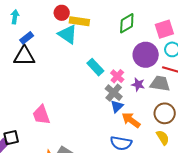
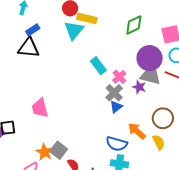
cyan triangle: (68, 34) -> (74, 30), turned 30
gray trapezoid: (160, 84) -> (150, 76), moved
orange arrow: (131, 120) -> (137, 131), moved

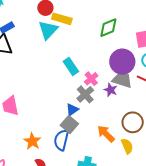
blue triangle: (116, 107) -> (72, 110), moved
blue semicircle: (117, 144) -> (61, 140), moved, turned 85
gray square: (59, 150) -> (69, 124), moved
orange star: (45, 152) -> (32, 141), moved

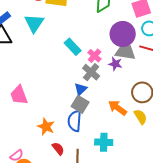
cyan triangle: (48, 30) -> (34, 23), moved

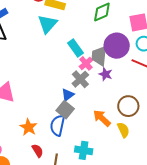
cyan triangle: (34, 23) -> (47, 24), moved
cyan rectangle: (73, 47) -> (76, 48), moved
gray trapezoid: (125, 52) -> (99, 56), moved, turned -100

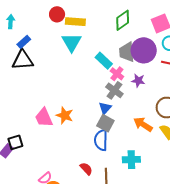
gray trapezoid: (99, 56) -> (127, 52), moved
orange star: (28, 127) -> (65, 115), moved

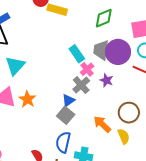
cyan triangle: (72, 42) -> (15, 66), moved
blue semicircle: (101, 140) -> (63, 142), moved

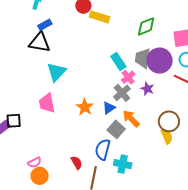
orange star: (27, 99) -> (85, 107), moved
gray square: (66, 115) -> (116, 129), moved
orange arrow: (102, 124) -> (131, 119), moved
yellow semicircle: (124, 136) -> (167, 136), moved

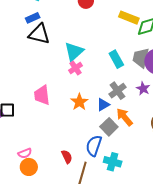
yellow rectangle: (100, 17) -> (129, 18), moved
blue rectangle: (45, 25) -> (33, 18), moved
cyan triangle: (56, 72) -> (74, 52), moved
pink cross: (128, 77) -> (75, 68), moved

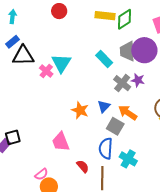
pink cross: (75, 68) -> (46, 71), moved
gray cross: (118, 91) -> (122, 83), moved
pink trapezoid: (42, 95) -> (61, 142), moved
cyan cross: (113, 162) -> (128, 159), turned 30

